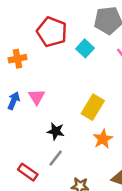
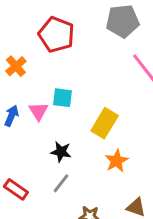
cyan square: (85, 48) -> (62, 98), moved, turned -36
orange cross: (18, 59) -> (16, 66), turned -30
red rectangle: (28, 172) -> (16, 189), moved

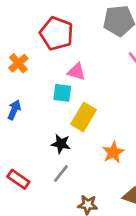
pink triangle: (38, 111) -> (76, 72), moved, turned -42
yellow rectangle: (105, 123) -> (83, 117), moved

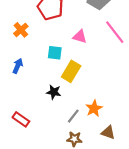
pink triangle: (76, 72) -> (80, 36), moved
orange star: (113, 152) -> (94, 108), moved
gray line: (61, 174) -> (73, 116), moved

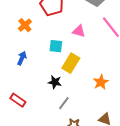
orange star: (94, 108) -> (101, 82), moved
gray line: (73, 116) -> (64, 103), moved
red rectangle: (21, 119) -> (18, 100), moved

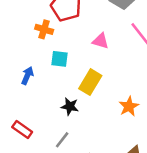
orange cross: (25, 25) -> (44, 29), moved, turned -32
cyan square: (56, 46) -> (59, 59), moved
gray line: (64, 103) -> (62, 140), moved

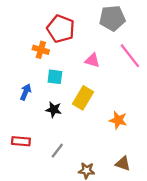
black star: (70, 106) -> (54, 110), moved
orange star: (129, 106) -> (118, 120), turned -30
red rectangle: (22, 130) -> (21, 141), turned -30

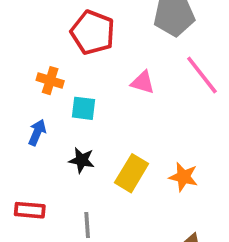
orange cross: (41, 50) -> (50, 81), moved
yellow rectangle: (83, 98) -> (132, 173), moved
gray line: (57, 151) -> (87, 225), turned -42

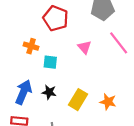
pink triangle: (143, 82) -> (84, 47), turned 32
blue arrow: (37, 132) -> (24, 92), moved, size x1.6

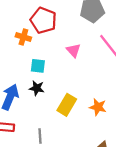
orange cross: (31, 46) -> (23, 37), moved
black star: (49, 92) -> (37, 88), moved

